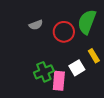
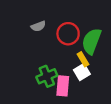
green semicircle: (87, 22) -> (92, 41), moved
yellow rectangle: (94, 56) -> (83, 59), moved

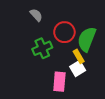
gray semicircle: (38, 26) -> (36, 15), moved, turned -112
green cross: (47, 76) -> (42, 48), moved

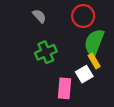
red circle: (64, 32) -> (83, 16), moved
yellow rectangle: (79, 56) -> (94, 61), moved

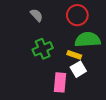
green semicircle: (94, 42) -> (88, 40), turned 65
yellow rectangle: (94, 61) -> (74, 55), moved, turned -40

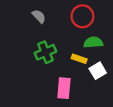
green semicircle: (88, 40) -> (93, 42), size x0.7
white square: (78, 69) -> (98, 71), moved

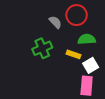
gray semicircle: (39, 16) -> (55, 22), moved
pink rectangle: (64, 88) -> (87, 86), moved

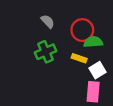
red circle: (77, 15) -> (82, 30), moved
gray semicircle: (55, 22) -> (48, 21), moved

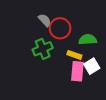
red circle: (82, 30) -> (60, 28), moved
pink rectangle: (93, 92) -> (77, 71), moved

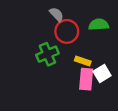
gray semicircle: (45, 20) -> (57, 14), moved
green semicircle: (88, 40) -> (99, 25), moved

